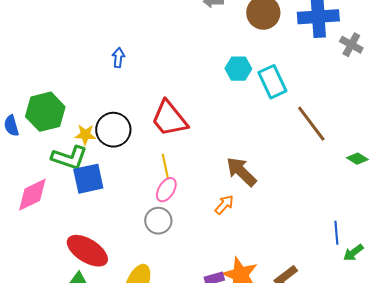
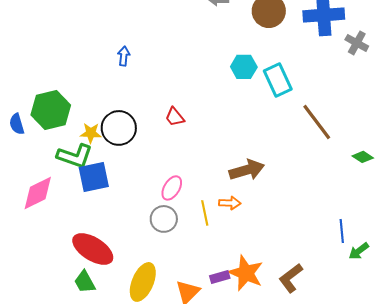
red trapezoid: (169, 119) -> (175, 117), size x0.5
yellow line: (165, 167) -> (205, 213), moved
brown arrow: (241, 172) -> (247, 170), turned 120
orange arrow: (224, 205) -> (230, 203), turned 50

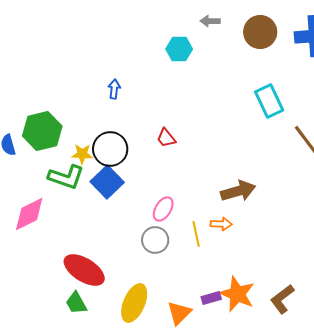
blue arrow: (124, 56) -> (114, 89), moved
cyan hexagon: (244, 67) -> (179, 49), moved
blue square: (94, 177) -> (107, 182), moved, turned -32

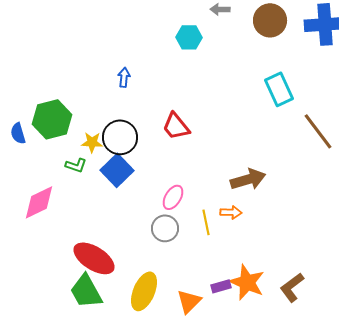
red trapezoid: (166, 138) -> (176, 126), size x1.4
green L-shape: (66, 177) -> (76, 165), size x0.6
green trapezoid: (76, 303) -> (86, 291), size x1.5

